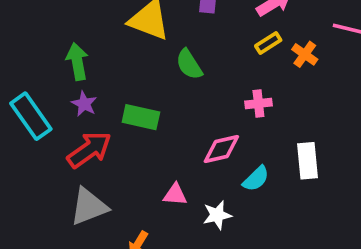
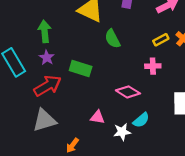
yellow rectangle: (268, 43) -> (161, 40), moved
pink diamond: (221, 149) -> (128, 92), turned 40
cyan semicircle: (256, 179) -> (141, 120), moved

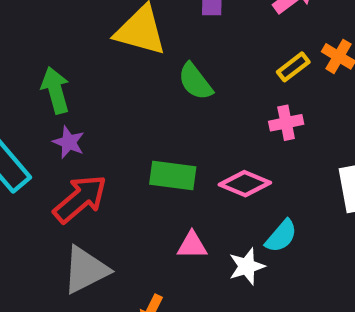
green rectangle: (81, 68) -> (173, 175), moved

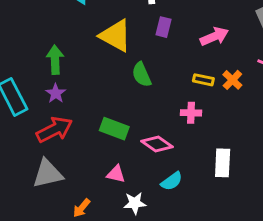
yellow rectangle: (293, 67) -> (203, 80), turned 36
white star: (247, 266) -> (135, 203), moved

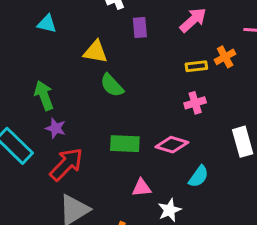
yellow triangle: (116, 36) -> (96, 52), size x0.7
green semicircle: (142, 75) -> (112, 85), moved
orange cross: (232, 80) -> (225, 57), turned 36

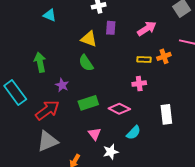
yellow triangle: (96, 52) -> (89, 39), moved
purple star: (56, 128) -> (62, 85), moved
green rectangle: (125, 144) -> (88, 103), turned -30
pink triangle: (141, 188) -> (95, 134), turned 48

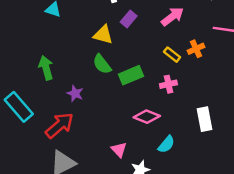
purple rectangle: (111, 28) -> (129, 19), turned 40
yellow rectangle: (144, 60) -> (172, 55), turned 40
green rectangle: (88, 103) -> (131, 75), moved

